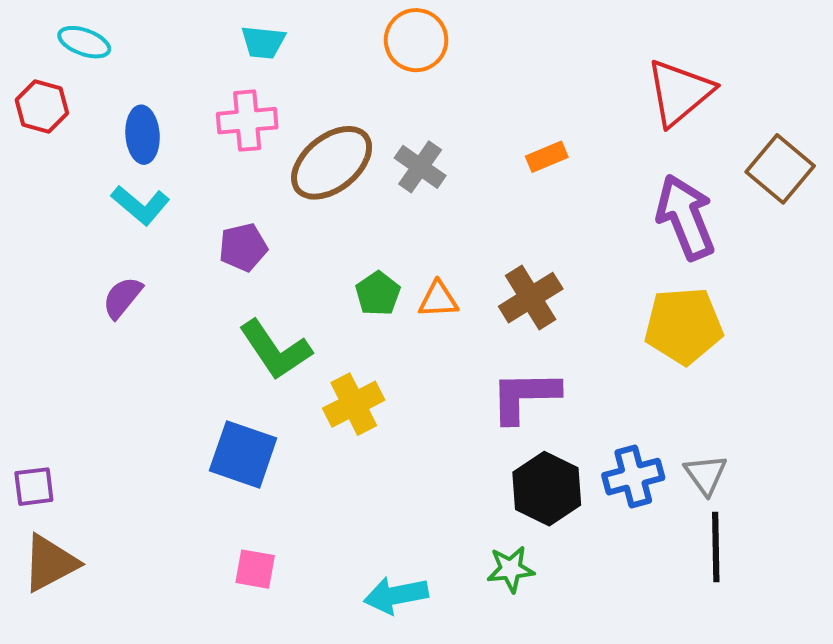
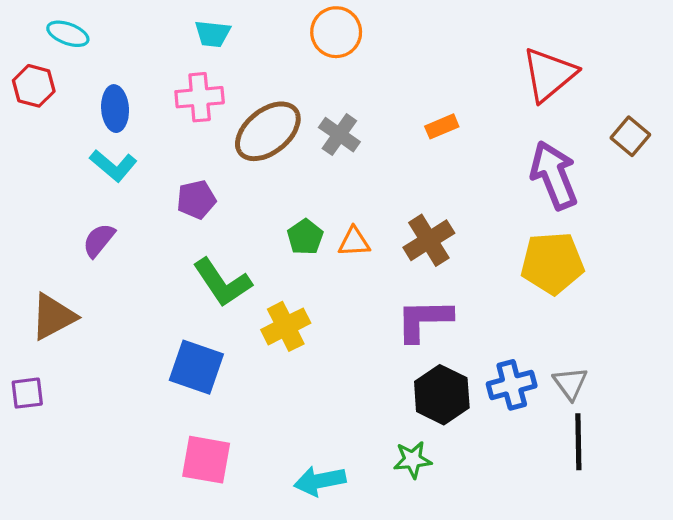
brown square: (780, 169) -> (630, 136), size x0.7
brown triangle: (50, 563) -> (53, 317), moved
pink square: (255, 569) -> (206, 460), size x1.5

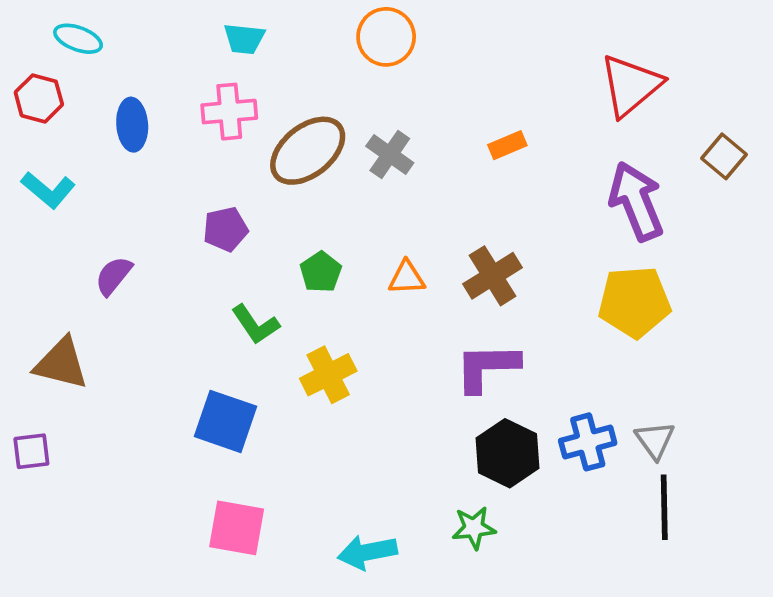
cyan L-shape: (113, 165) -> (48, 190), moved
green pentagon: (305, 237) -> (321, 272), moved
green L-shape: (222, 283) -> (255, 324), size x0.7
brown triangle: (53, 317) -> (61, 364), turned 42

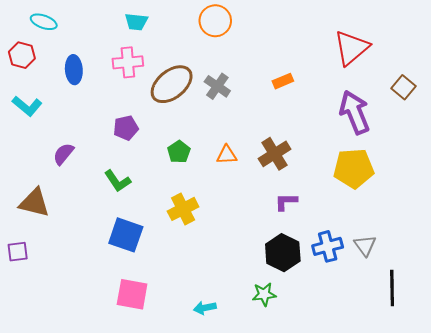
green L-shape: (255, 324) -> (118, 181), moved
purple L-shape: (487, 367) -> (286, 202), moved, size x0.6
black line: (664, 507) -> (392, 288), moved
cyan arrow: (367, 552) -> (205, 308), size x0.7

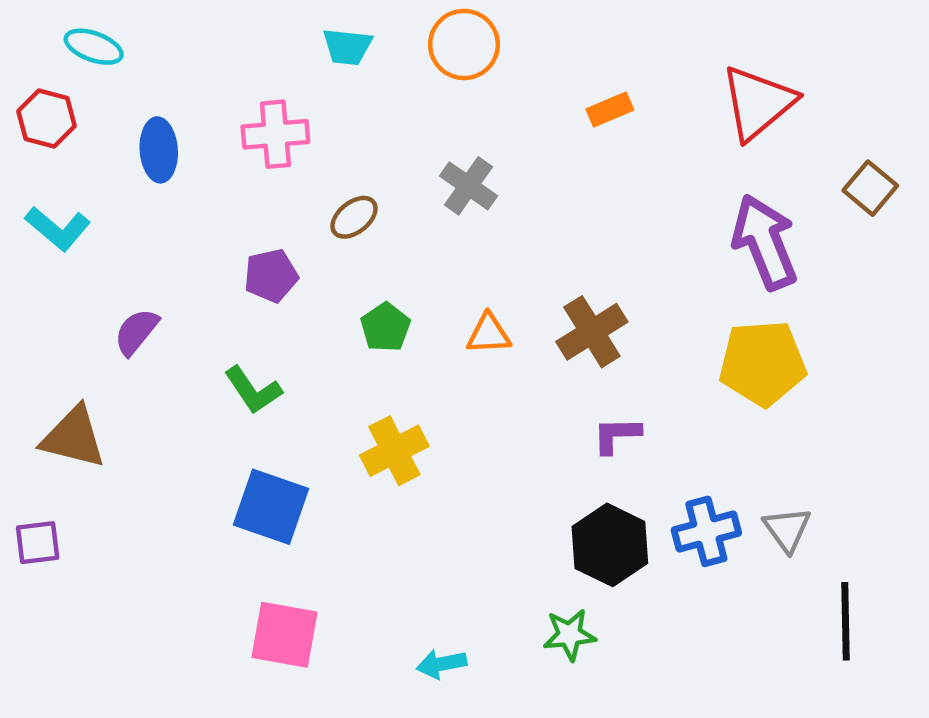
cyan trapezoid: (136, 22) -> (347, 47), moved
orange rectangle: (283, 81) -> (610, 110), moved
brown ellipse: (172, 84) -> (354, 217), moved, size x0.5

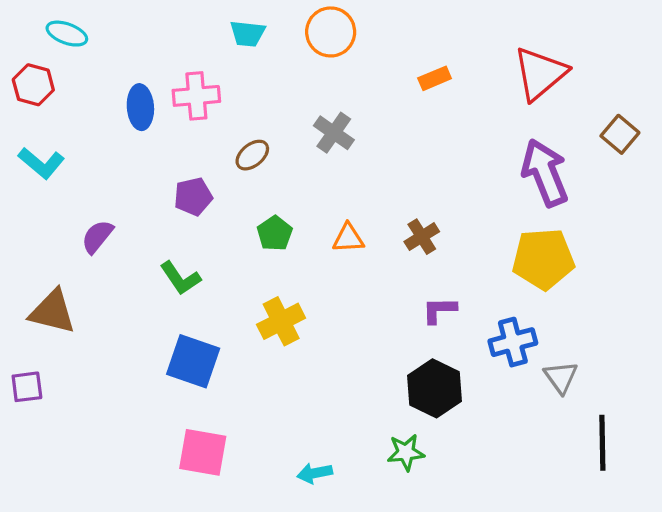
blue ellipse: (159, 150) -> (140, 107), moved
brown cross: (592, 332) -> (422, 237), size x0.7
blue cross: (706, 531) -> (513, 342), moved

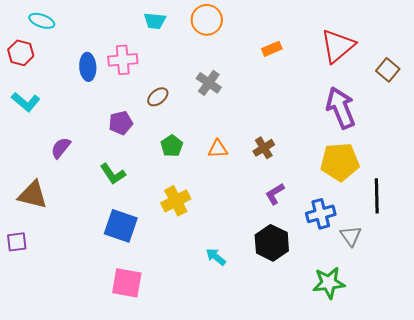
brown square: (620, 134) -> (388, 70), moved
purple L-shape: (439, 310) -> (275, 194), turned -30
black line: (602, 443) -> (377, 196), moved
green star: (406, 452) -> (329, 283), moved, size x1.4
cyan arrow: (315, 473) -> (216, 257), moved, turned 50

